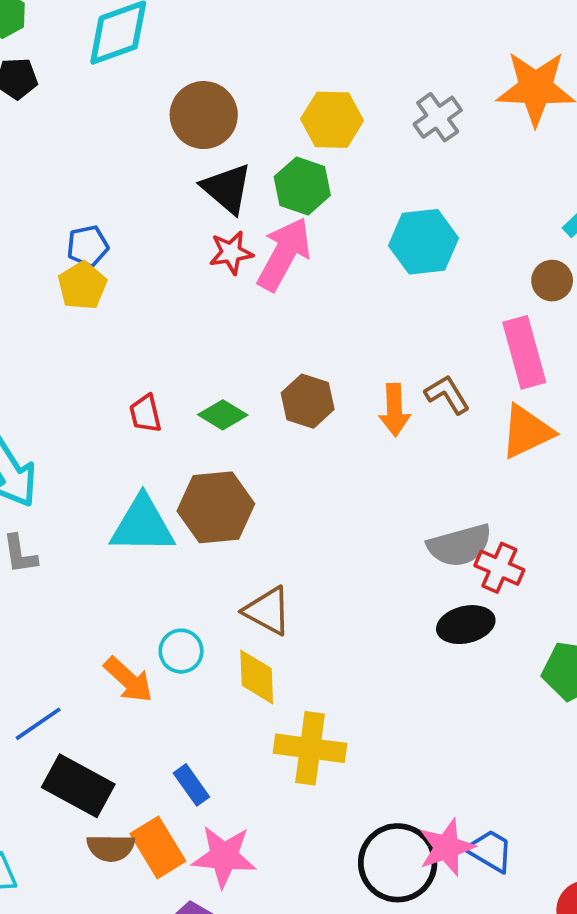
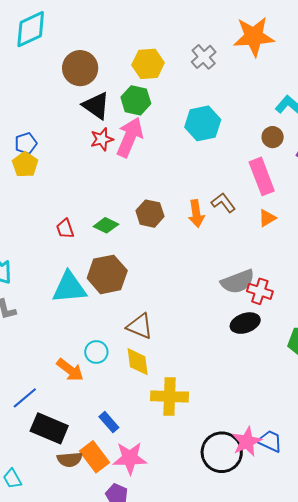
orange triangle: (527, 432) -> (267, 218), size x0.6

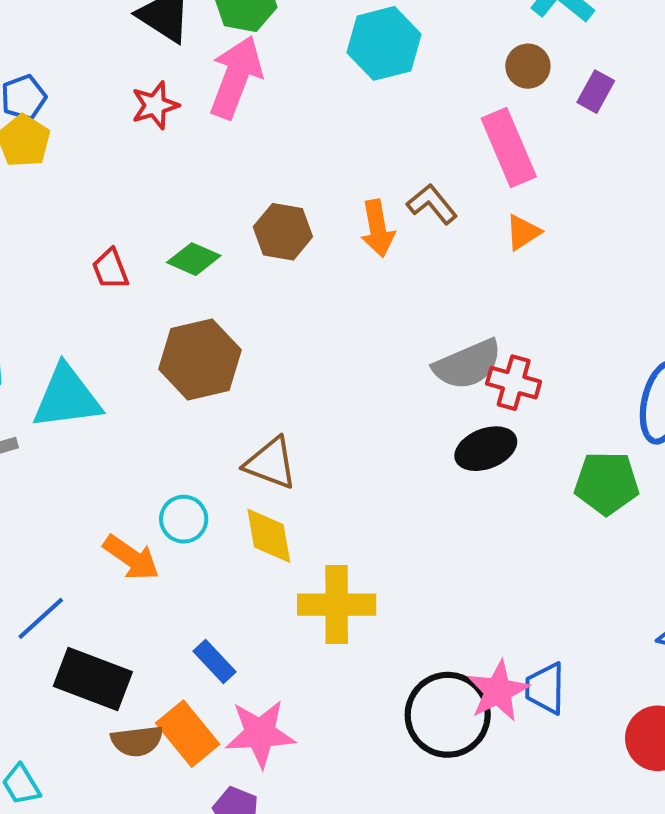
red star: (102, 139) -> (155, 105), moved
cyan triangle: (69, 288) -> (67, 397), moved
blue trapezoid: (270, 441) -> (545, 688), turned -112

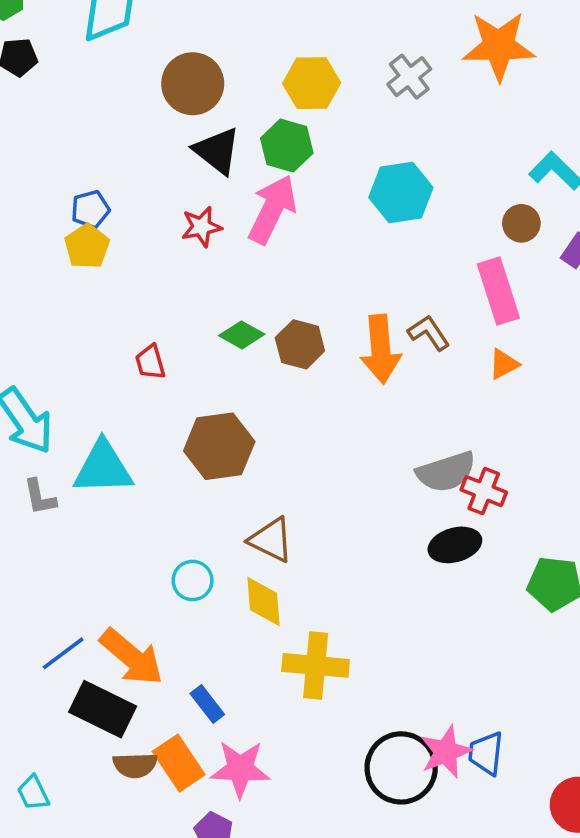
orange arrow: (378, 228) -> (381, 349), size x1.4
green diamond: (194, 259) -> (242, 335), moved
orange arrow: (131, 558) -> (132, 657), moved, size x1.4

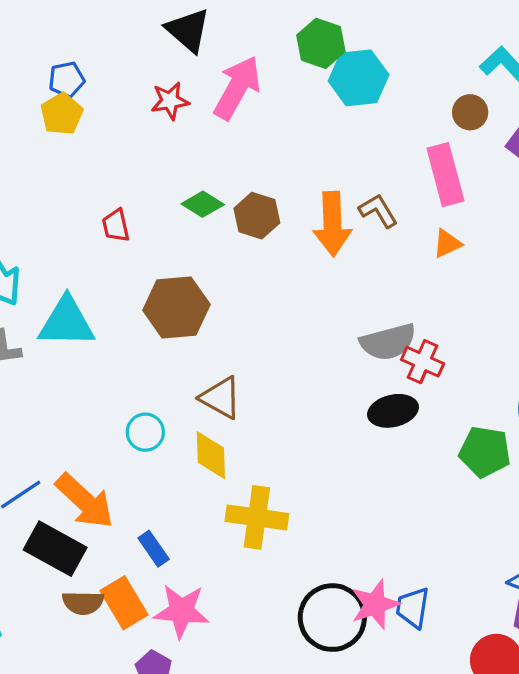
green hexagon: (287, 146) -> (321, 43), moved

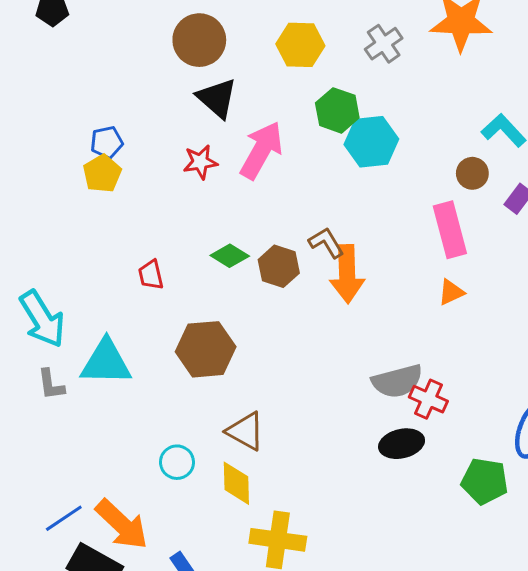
brown L-shape: (378, 211) -> (326, 243), moved

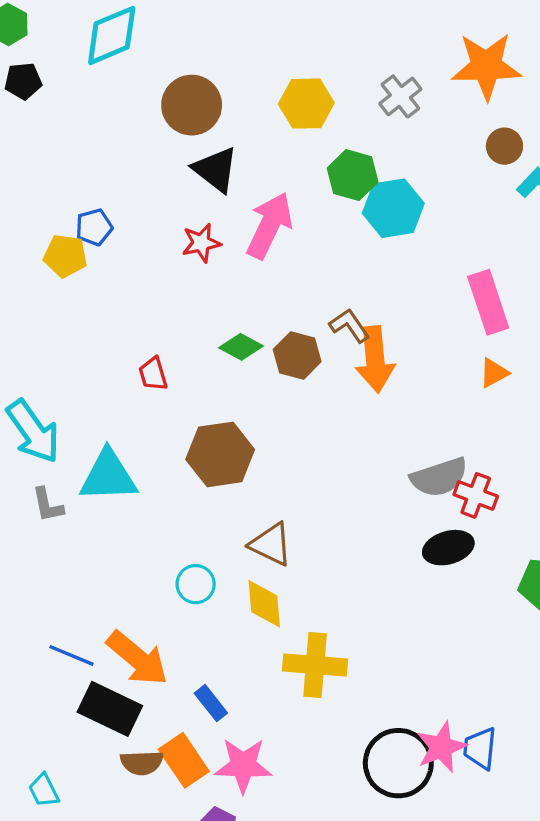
brown circle: (472, 173) -> (504, 146), moved
yellow pentagon: (102, 174) -> (65, 256), moved, turned -30
blue line: (64, 518) -> (71, 655), turned 60

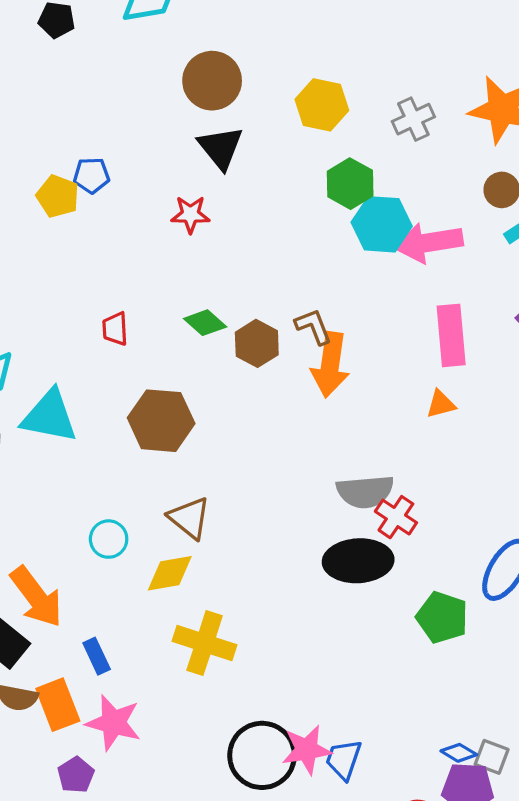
pink arrow: (269, 225) -> (429, 243), moved, turned -138
black ellipse: (448, 548) -> (358, 561), size x1.4
yellow diamond: (264, 604) -> (170, 573), turned 72

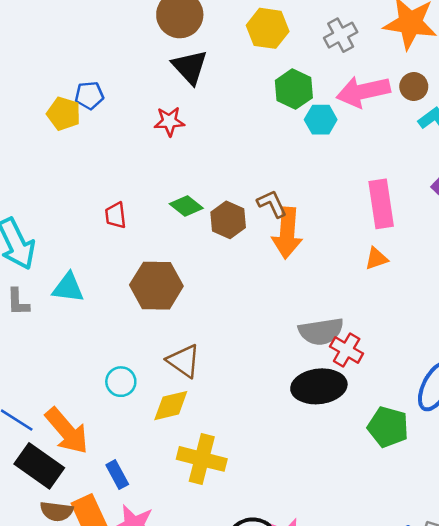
cyan hexagon: (382, 224) -> (321, 120), size x0.7
pink arrow: (429, 243) -> (363, 91), moved
cyan triangle: (49, 416) -> (68, 288), size x0.7

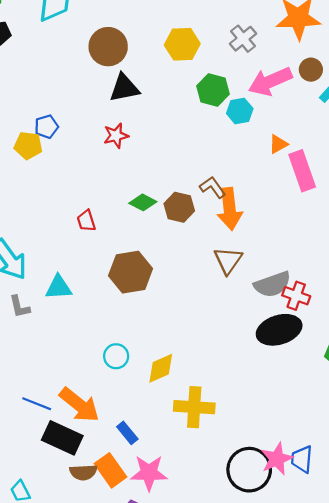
black triangle: (190, 67) -> (124, 88), turned -48
orange triangle: (376, 259) -> (278, 144), moved
brown triangle: (184, 361) -> (228, 260), moved, turned 40

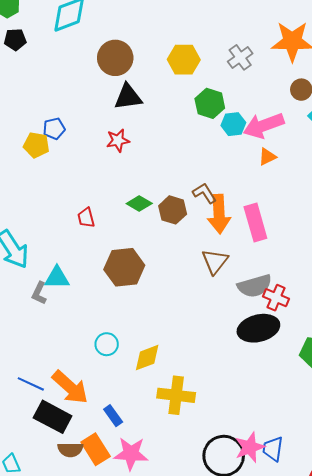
pink arrow: (270, 81) -> (264, 126), moved
pink rectangle: (302, 171) -> (255, 222), moved
gray L-shape: (20, 307) -> (39, 293), moved, turned 35

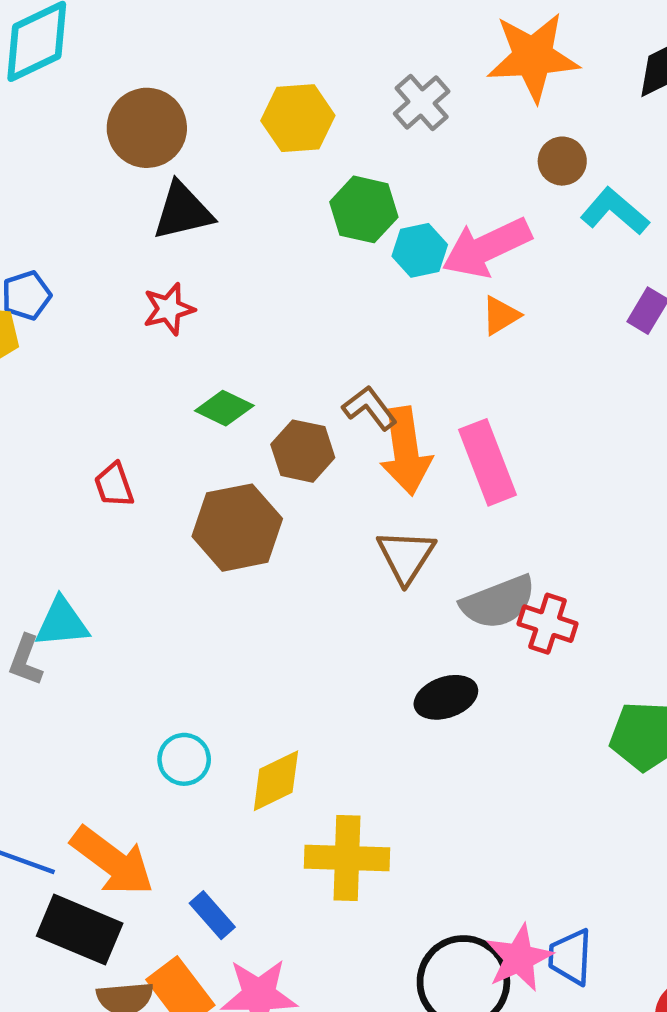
green diamond: (139, 204) -> (224, 408), moved
brown hexagon: (124, 267) -> (237, 528), moved
black ellipse: (258, 328) -> (446, 697), moved, size x0.7

